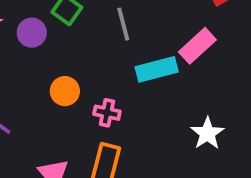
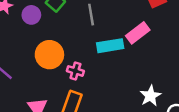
orange circle: (65, 91) -> (49, 55), size x1.5
white star: (207, 133) -> (150, 96), moved

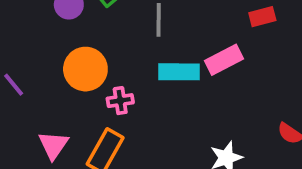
pink cross: (75, 71) -> (120, 101), turned -35

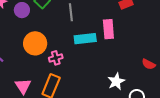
pink rectangle: (224, 60) -> (108, 29), turned -60

